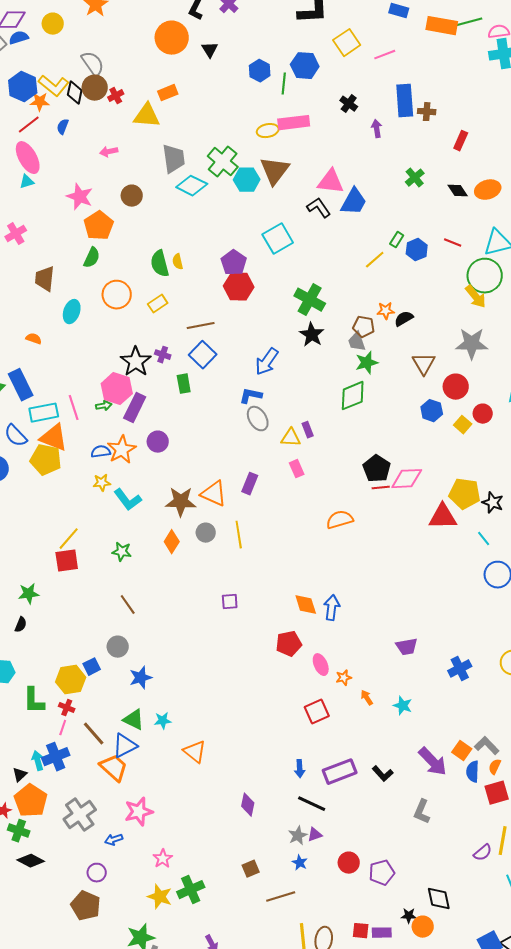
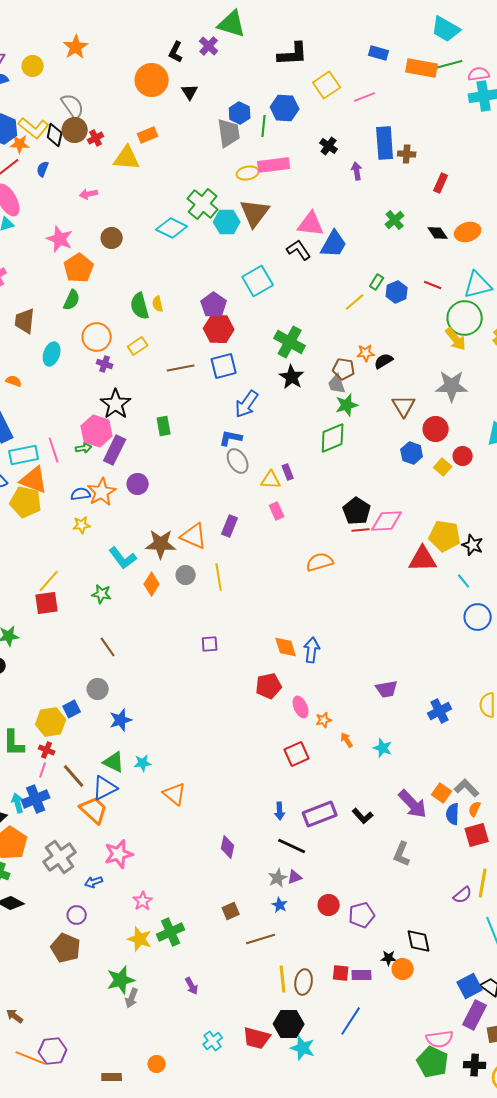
gray trapezoid: (174, 159) -> (229, 133), moved
purple cross: (163, 355) -> (105, 364), moved
blue square: (203, 355) -> (224, 366), moved, turned 32
cyan L-shape: (128, 500) -> (123, 558), moved

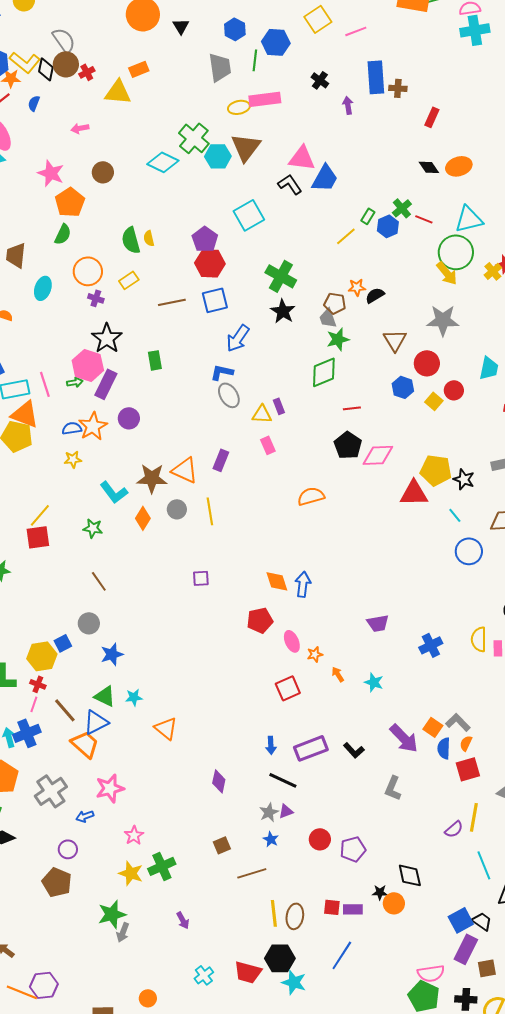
blue hexagon: (240, 113) -> (235, 29), moved
green cross: (395, 220) -> (402, 208), moved
red line: (361, 530) -> (352, 408), moved

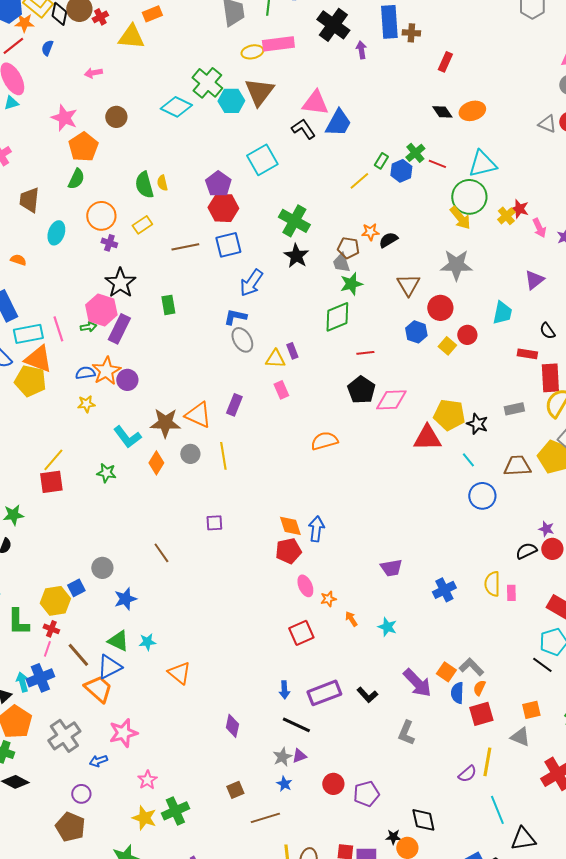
black cross: (320, 80) -> (333, 25), size x1.8
purple circle: (129, 418) -> (127, 380), moved
brown line: (99, 581) -> (161, 553), moved
red pentagon: (260, 620) -> (288, 551), moved

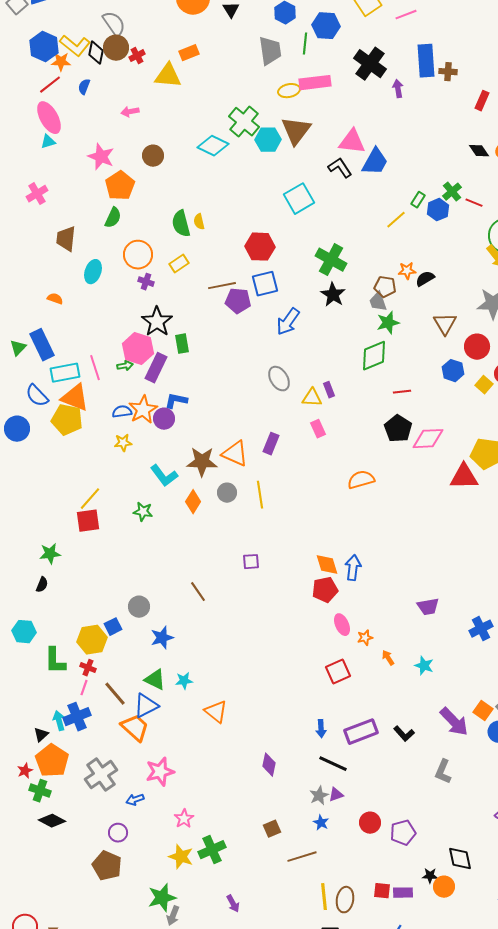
purple pentagon: (218, 184) -> (238, 301), moved, turned -30
green rectangle: (168, 305) -> (182, 344), moved
blue L-shape: (235, 317) -> (176, 401), moved

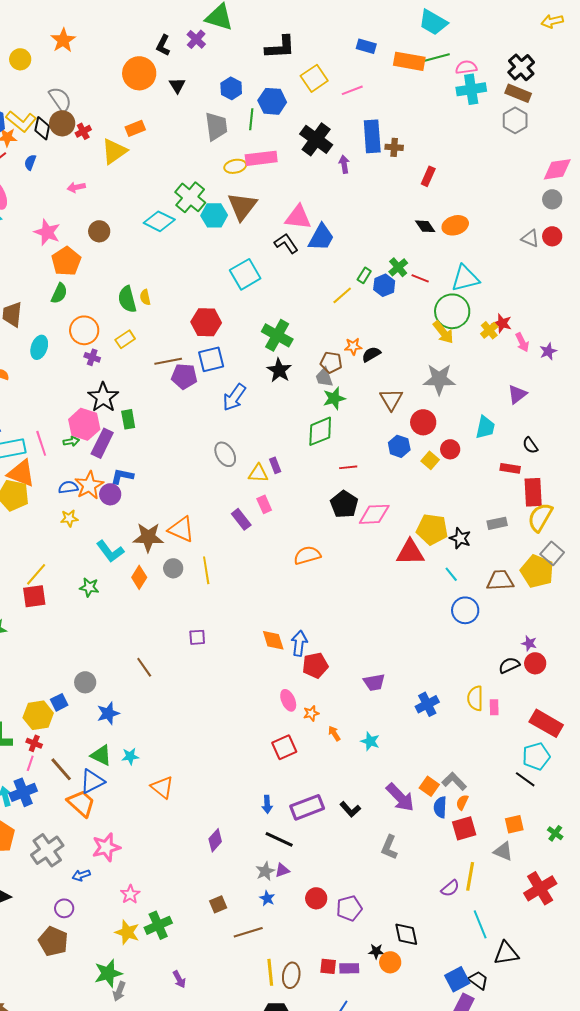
yellow triangle: (168, 76) -> (114, 151), turned -40
purple rectangle: (271, 444) -> (241, 519), moved, turned -60
red pentagon: (325, 590) -> (315, 665), moved
purple diamond: (269, 765) -> (215, 840), turned 30

